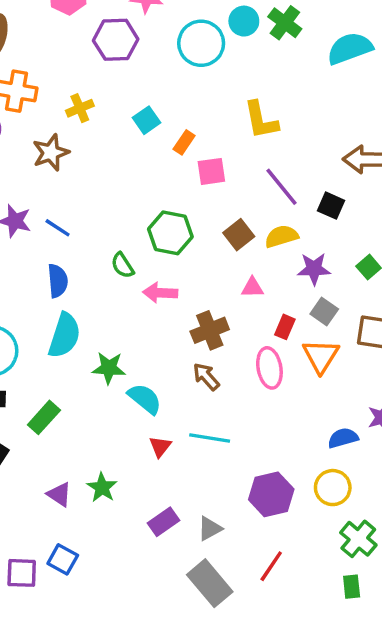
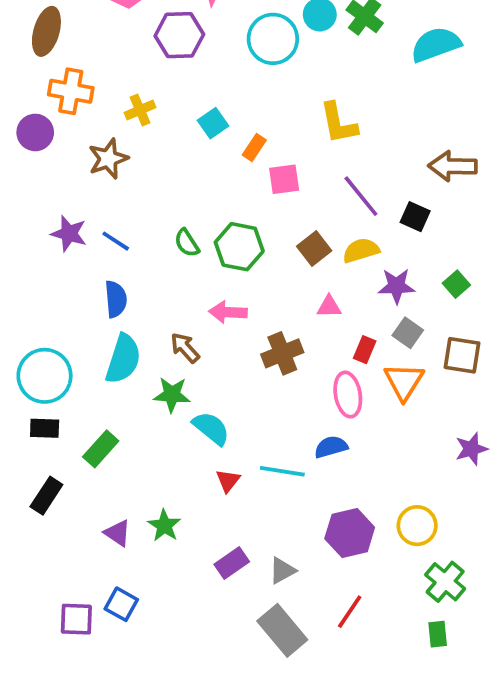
green semicircle: (123, 265) -> (187, 243), moved
brown arrow: (206, 376) -> (185, 348), moved
blue semicircle: (343, 438) -> (331, 447), moved

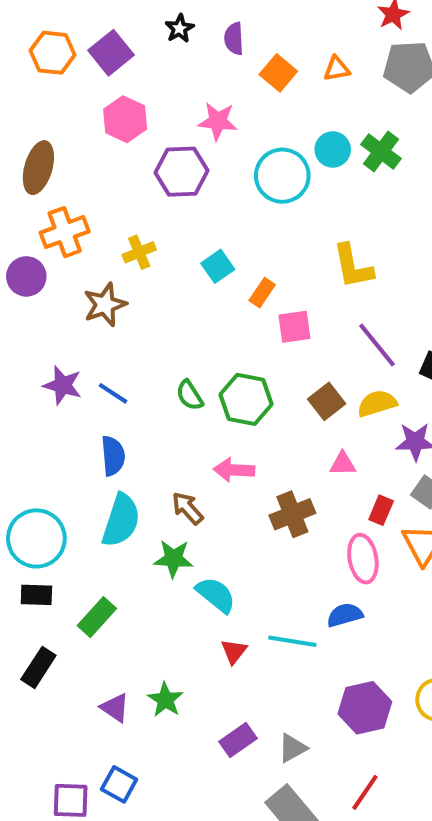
orange cross: (71, 91) -> (65, 232), turned -30

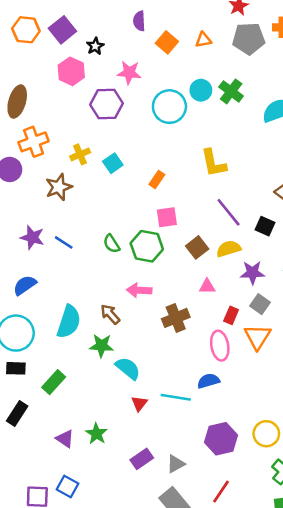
black star: (179, 29) -> (95, 46), moved
cyan square: (218, 266) -> (113, 163), moved
pink square: (294, 327) -> (167, 217), moved
blue semicircle: (113, 456) -> (25, 285), moved, turned -120

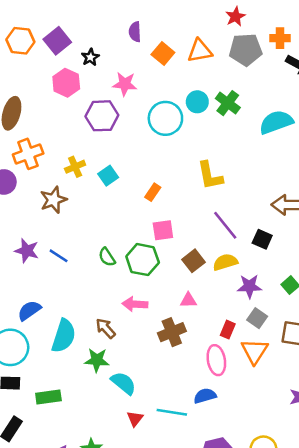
orange triangle: (203, 40) -> (200, 51), size x1.5
blue semicircle: (25, 285) -> (29, 310), moved
pink triangle: (207, 286) -> (188, 300), moved
green rectangle: (54, 382) -> (48, 397), turned 40

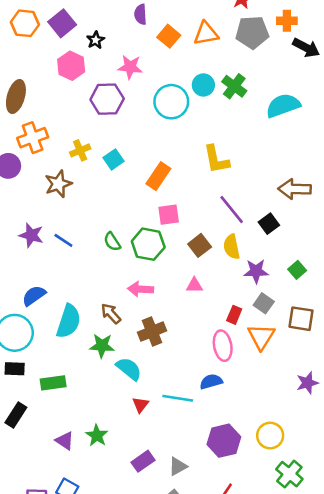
orange rectangle: (153, 192) -> (158, 176), size x1.5
black square: (262, 239) -> (269, 224), turned 30
yellow semicircle: (225, 262) -> (232, 247), turned -85
brown cross: (172, 332) -> (152, 332), moved

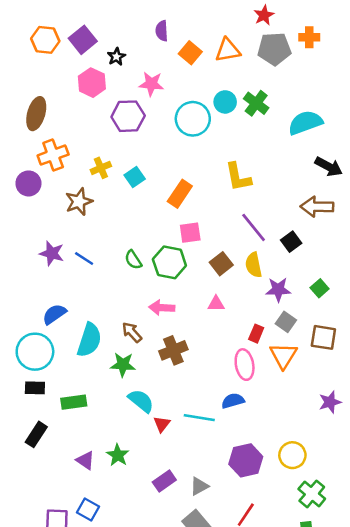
black arrow: (306, 48) -> (329, 167), moved
cyan semicircle: (129, 369) -> (141, 401), moved

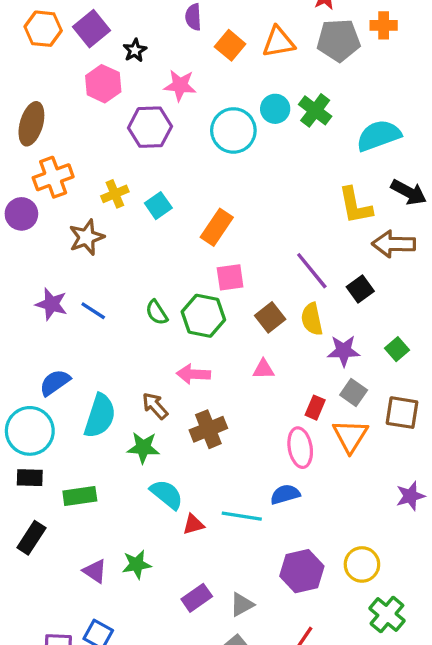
yellow L-shape: (238, 177) -> (355, 206), moved
red triangle: (162, 424) -> (193, 524), turned 36
green star: (118, 455) -> (137, 564), turned 30

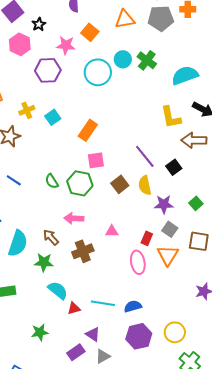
orange square: (230, 45) -> (90, 32), moved
pink triangle: (263, 369) -> (112, 231), moved
blue semicircle: (285, 494) -> (133, 306), moved
purple triangle: (95, 571) -> (93, 334), moved

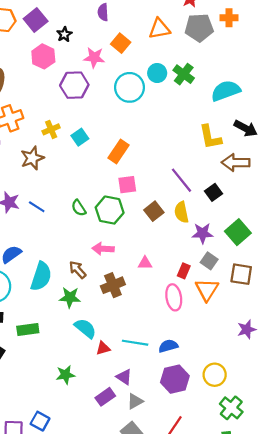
green square: (196, 203) -> (238, 232), size x1.6

